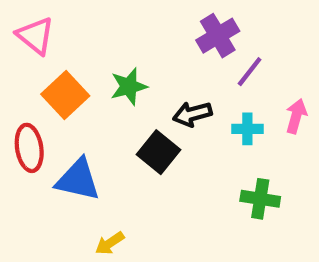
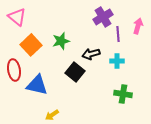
purple line: (250, 72) -> (118, 34), turned -42
pink arrow: (296, 116) -> (138, 26), moved

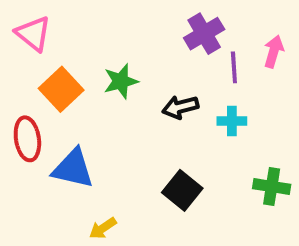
black square: (75, 72) -> (182, 190), moved
green cross: (123, 94) -> (272, 186), moved

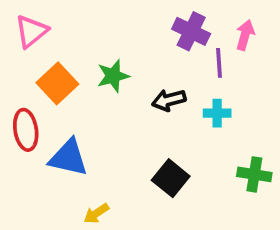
pink triangle: (33, 34) -> (31, 31), turned 42
purple cross: (204, 34) -> (191, 31), turned -33
pink arrow: (274, 51) -> (245, 35), moved

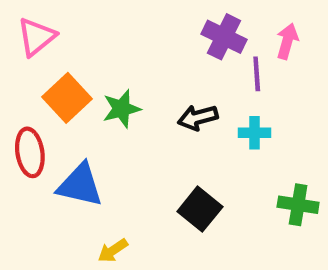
green star: (113, 76) -> (121, 109), moved

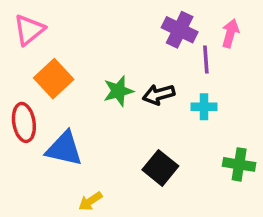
green star: (121, 109) -> (118, 91), moved

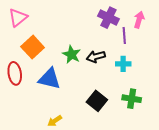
green star: (118, 91) -> (72, 54), turned -30
blue triangle: (64, 149) -> (49, 79), moved
green cross: (239, 164) -> (132, 99), moved

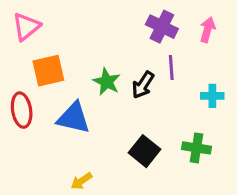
purple line: (124, 35) -> (171, 68), moved
orange square: (33, 47) -> (48, 71), turned 30
black arrow: (96, 57) -> (143, 85), turned -42
cyan cross: (123, 64) -> (212, 96), moved

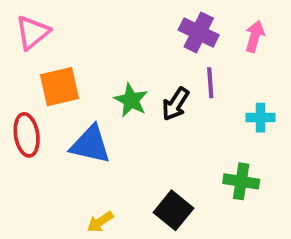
black square: (145, 151) -> (174, 210), moved

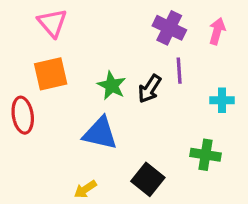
pink triangle: (32, 32) -> (52, 23), moved, turned -32
blue triangle: (90, 145) -> (100, 133), moved

